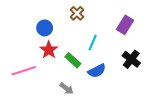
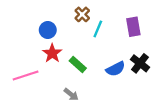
purple rectangle: (125, 25) -> (133, 27), turned -42
cyan line: (93, 43) -> (98, 29), moved
blue semicircle: (97, 71) -> (116, 69), moved

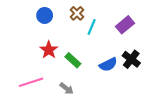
purple rectangle: (133, 27) -> (125, 25), turned 60
blue circle: (48, 30) -> (45, 15), moved
pink line: (26, 76) -> (31, 82), moved

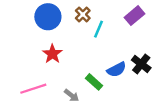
blue circle: (45, 15) -> (48, 17), size x1.5
purple rectangle: (125, 25) -> (134, 16), moved
green rectangle: (73, 60) -> (94, 82), moved

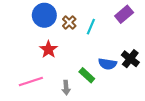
brown cross: (83, 14) -> (69, 22), moved
blue semicircle: (116, 70) -> (107, 64), turned 36
gray arrow: (72, 95) -> (66, 88), turned 48

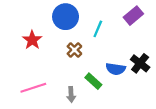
blue circle: (44, 15) -> (66, 17), moved
brown cross: (69, 22) -> (74, 50), moved
red star: (48, 49) -> (32, 40), moved

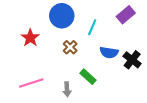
blue semicircle: (116, 69) -> (109, 52), moved

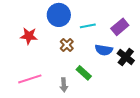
purple rectangle: (126, 15) -> (120, 27), moved
cyan line: (92, 27) -> (88, 26), turned 56
red star: (30, 38) -> (29, 36), turned -30

